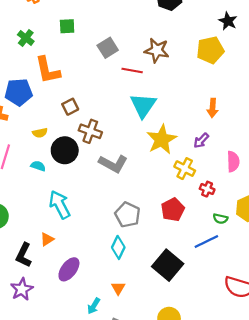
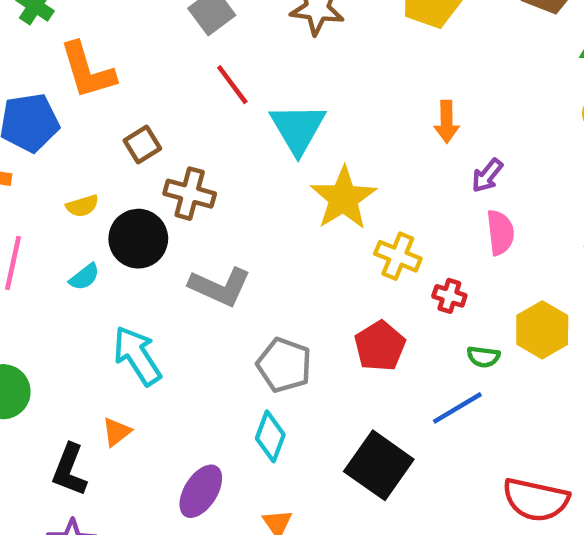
red line: (132, 70) -> (232, 85), moved, turned 48
purple arrow: (201, 141) -> (487, 176), moved
gray L-shape: (113, 164) -> (220, 287), moved
cyan semicircle: (38, 166) -> (84, 277), turned 128
purple ellipse: (69, 269) -> (201, 491), moved

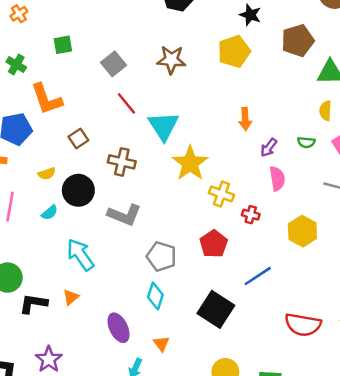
brown cross: (190, 194) -> (122, 162), moved
green semicircle: (483, 357) -> (306, 142), moved
black L-shape: (69, 470) -> (33, 304), moved, turned 80
purple ellipse: (201, 491) -> (119, 328), turned -56

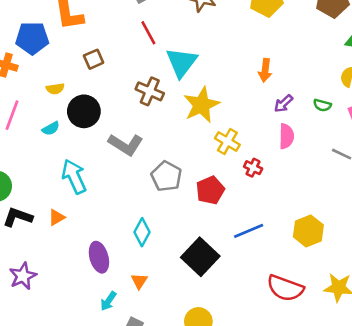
brown cross: (122, 162) -> (150, 91), moved
yellow hexagon: (302, 231) -> (308, 231), moved
gray pentagon: (161, 256) -> (166, 176), moved

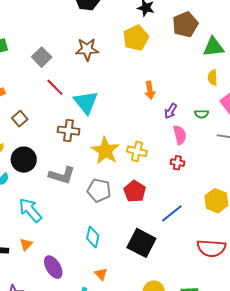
yellow star: (202, 105) -> (105, 151), moved
green semicircle: (322, 105) -> (202, 114), moved
red cross: (253, 168) -> (177, 163), moved
purple ellipse: (99, 257) -> (53, 267), moved

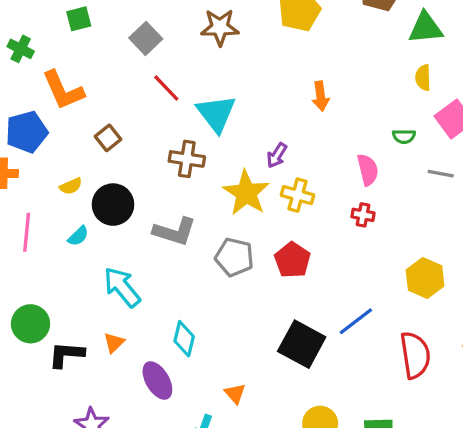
purple arrow: (171, 111) -> (277, 155), moved
blue line: (172, 213) -> (356, 321), moved
cyan diamond: (93, 237) -> (184, 339), moved
red semicircle: (211, 248) -> (415, 355), turned -104

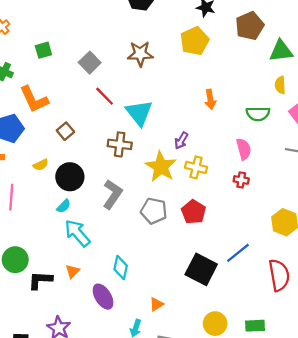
green semicircle: (404, 136) -> (258, 114), moved, size x1.5
gray L-shape: (175, 232) -> (112, 194), turned -72
cyan semicircle: (78, 236) -> (64, 206), moved
orange triangle: (235, 394) -> (156, 304), turned 40

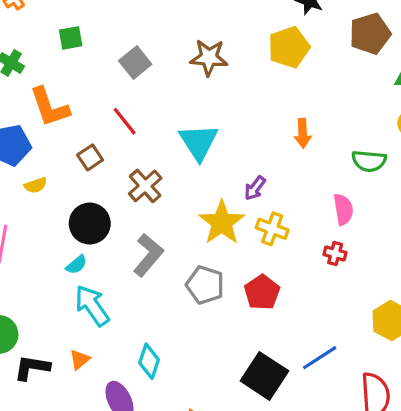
red line: (105, 96) -> (125, 121), moved
brown cross: (120, 144) -> (145, 186), moved, turned 35
yellow semicircle: (41, 165) -> (36, 185), moved

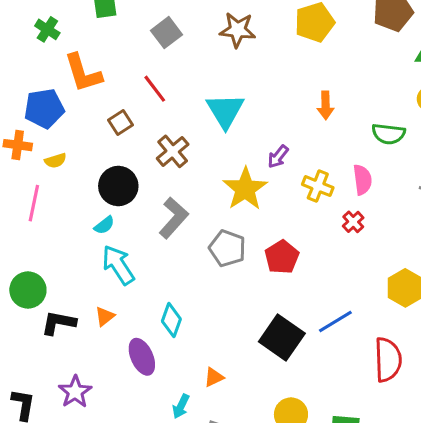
yellow semicircle: (36, 185) -> (55, 161), moved
yellow cross: (272, 229) -> (318, 186), moved
red cross: (335, 254) -> (353, 222), turned 30

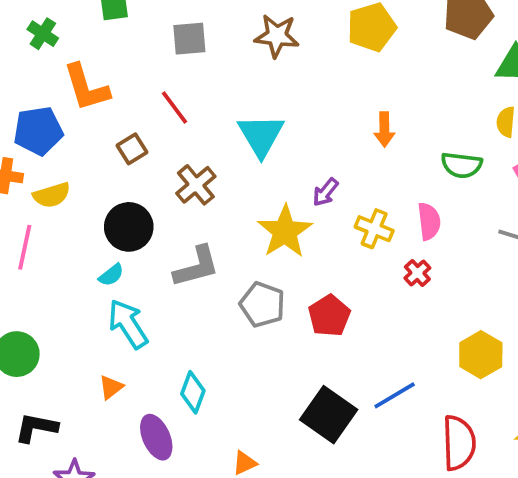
gray square: (167, 33) -> (189, 39), turned 32
yellow semicircle: (55, 161) -> (52, 195), size x1.4
gray L-shape: (174, 218) -> (197, 267), turned 33
black L-shape: (59, 323) -> (36, 428), moved

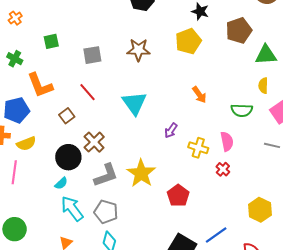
orange arrow: (384, 129) -> (199, 95), turned -30
brown cross: (196, 185) -> (94, 142), moved
yellow star: (285, 232) -> (141, 173), moved
gray pentagon: (262, 304) -> (106, 212), moved

